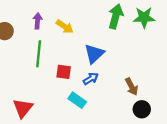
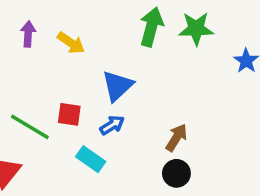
green line: (39, 54) -> (30, 127), moved, turned -65
brown arrow: (132, 87) -> (176, 138), turned -120
black circle: (142, 109) -> (176, 173), moved

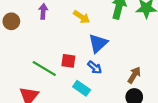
yellow arrow: (71, 43) -> (82, 17), moved
blue arrow: (112, 125) -> (95, 67), turned 72

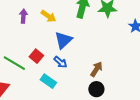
purple arrow: (43, 11) -> (23, 16), moved
red square: (68, 61) -> (36, 56), turned 32

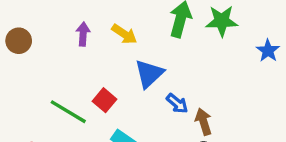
blue arrow: (60, 62) -> (177, 103), moved
brown arrow: (96, 69) -> (204, 122), turned -49

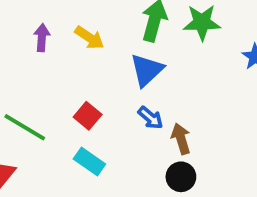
blue triangle: (149, 74) -> (147, 70), moved
red square: (105, 100) -> (88, 116), moved

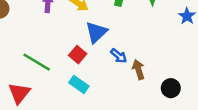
blue triangle: (147, 70) -> (96, 32), moved
black circle: (181, 177) -> (171, 88), moved

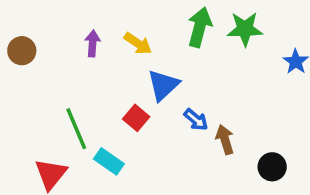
green line: (37, 62) -> (76, 129), turned 36
cyan rectangle: (79, 84) -> (109, 161), moved

